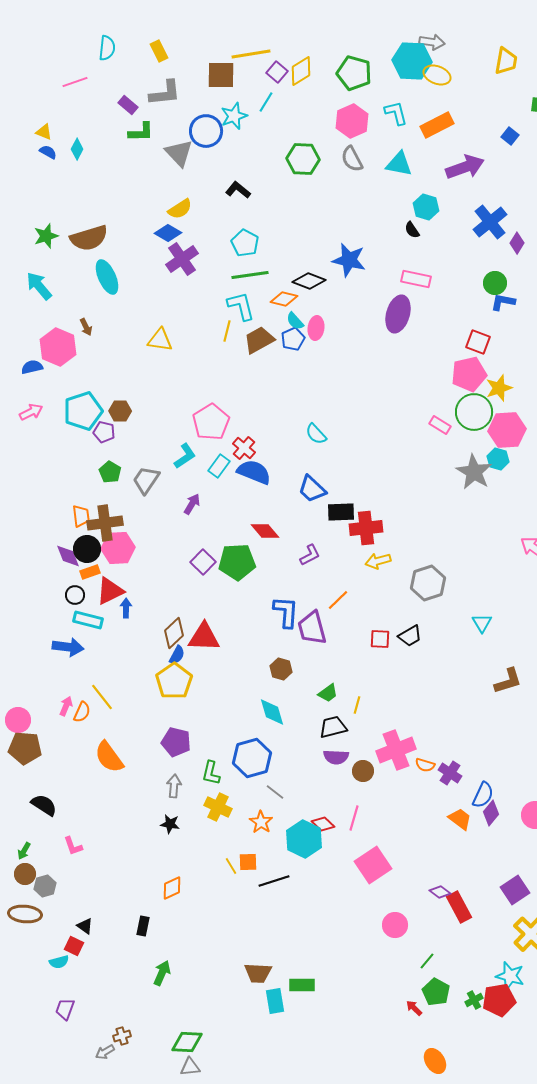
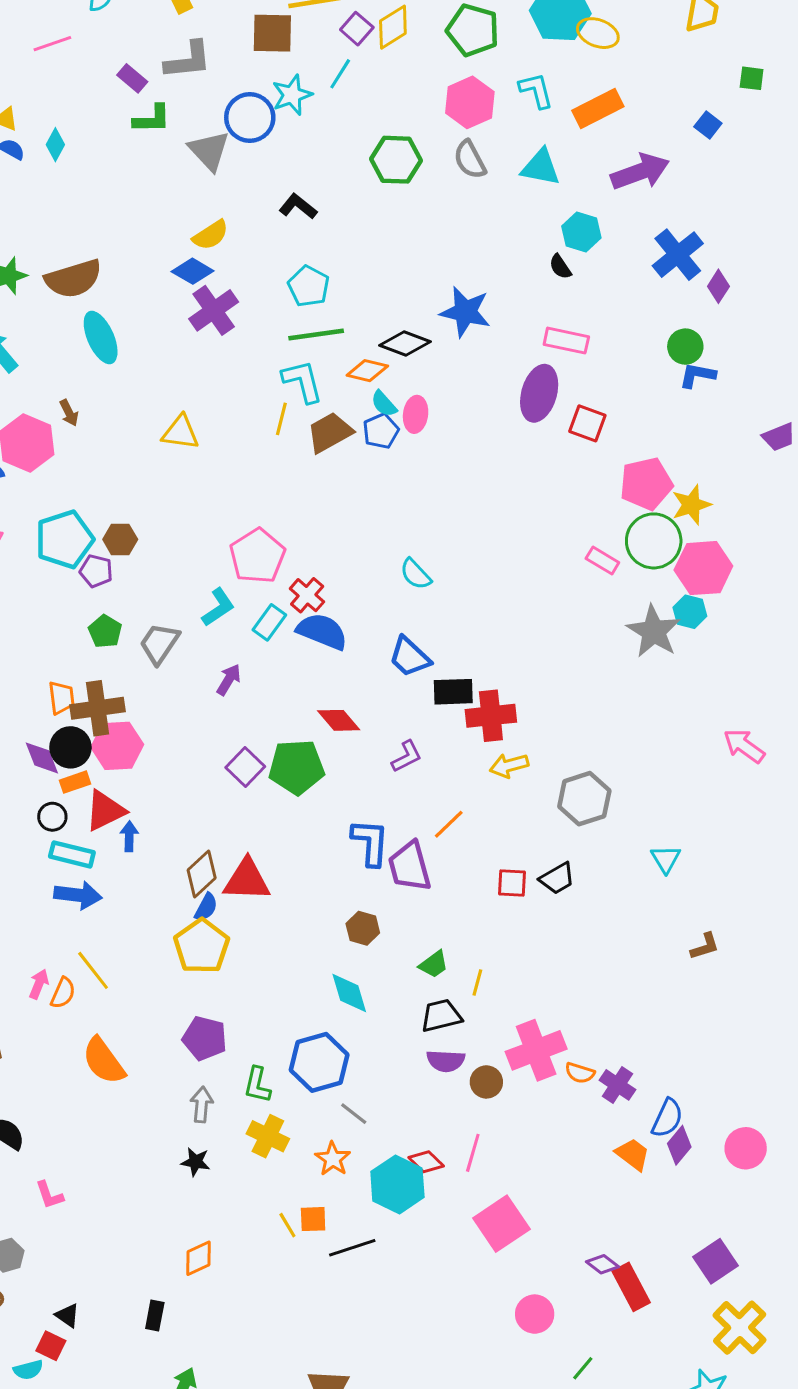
red square: (478, 342) -> (587, 423), moved
blue arrow: (68, 647) -> (78, 895), moved
brown L-shape: (508, 681) -> (705, 946), size x0.7

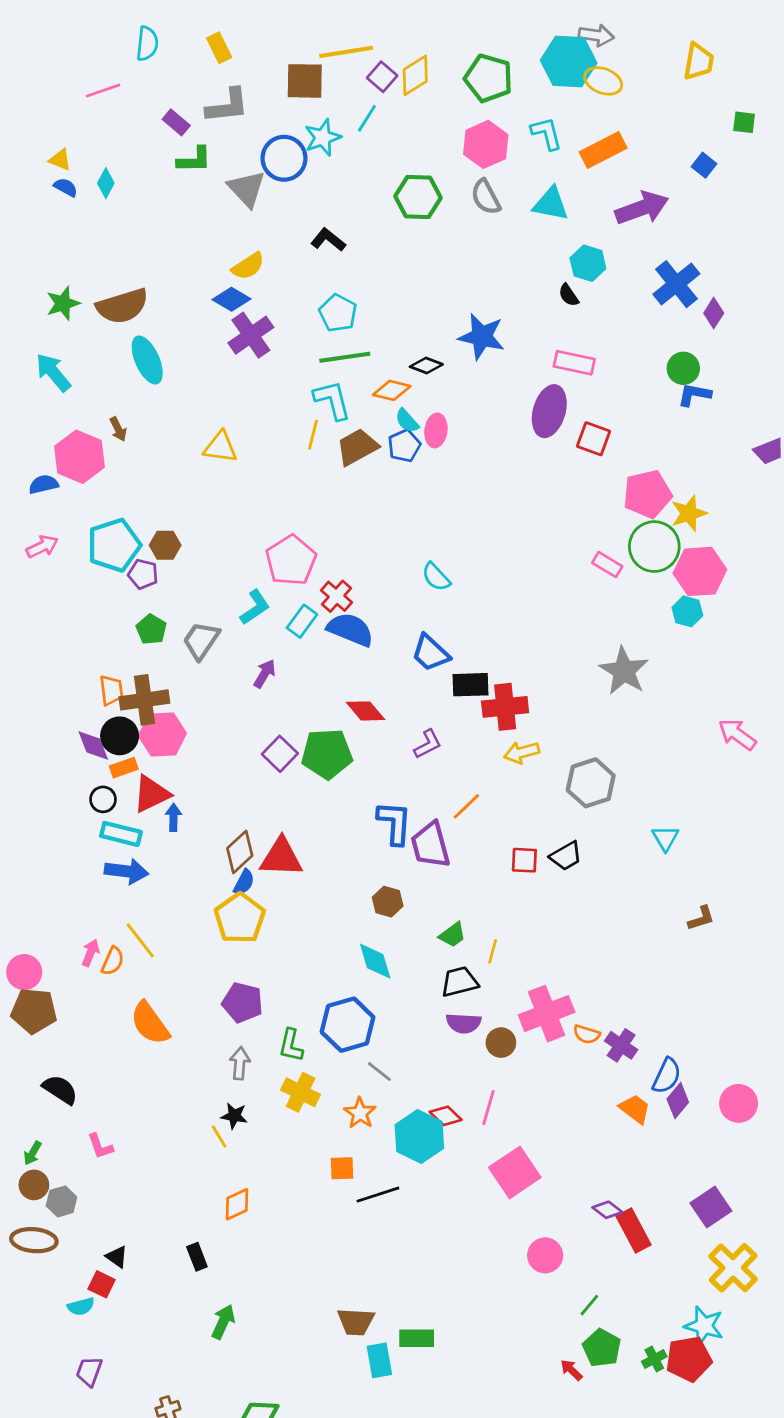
black diamond: (405, 344) -> (426, 366), size x0.7
gray star: (654, 631) -> (624, 671), moved
yellow line: (287, 1225) -> (219, 1137), moved
black rectangle: (155, 1316) -> (197, 1257), turned -32

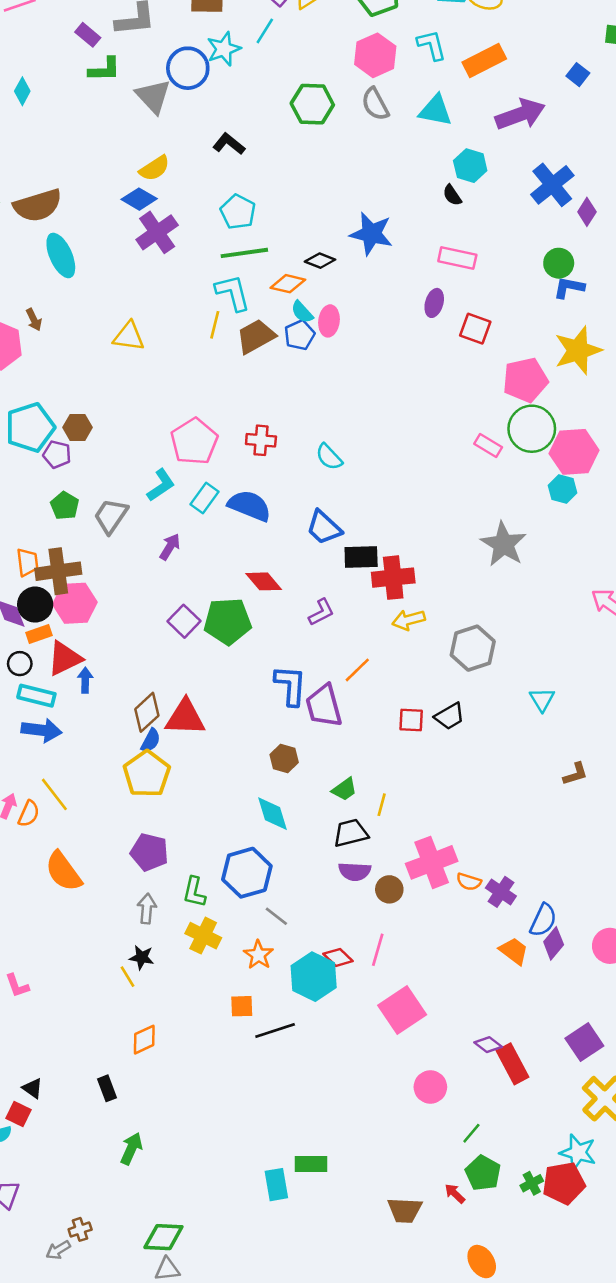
purple ellipse: (549, 411) -> (434, 303), size x0.6
yellow star: (689, 513) -> (578, 350), moved, size x1.4
red cross: (336, 596) -> (261, 440), moved, turned -36
brown trapezoid: (356, 1322) -> (405, 1210), moved

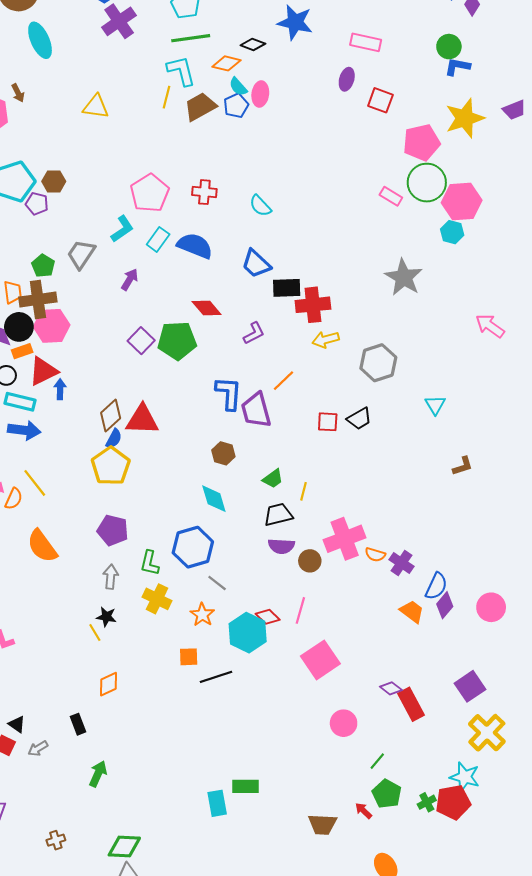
green pentagon: (65, 506) -> (43, 266), moved
gray arrow: (58, 1250) -> (38, 748), moved

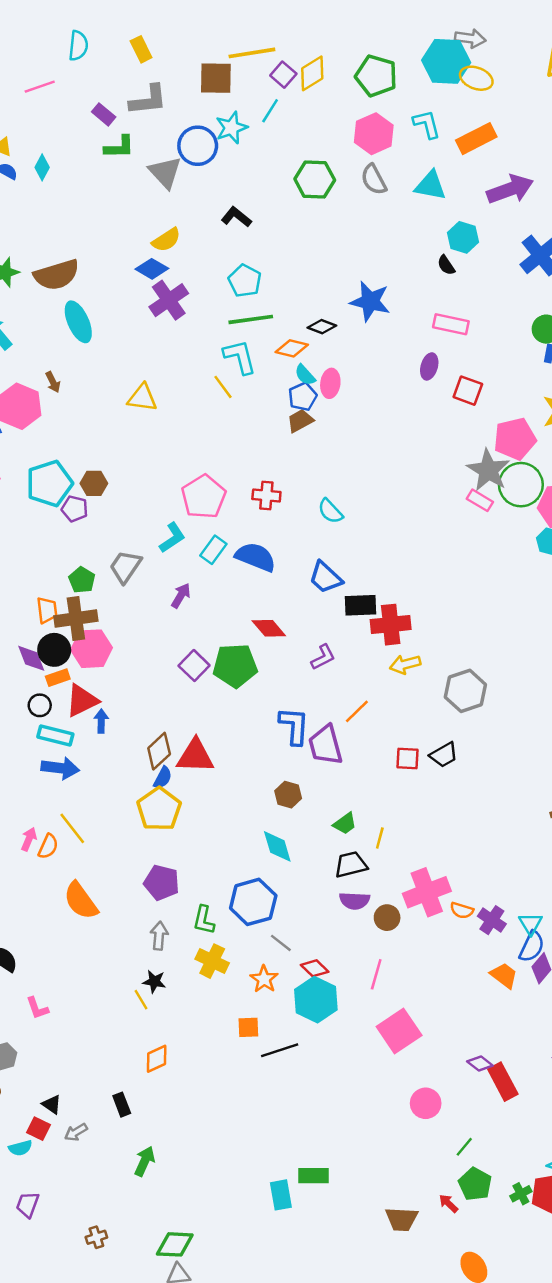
yellow line: (166, 97) -> (223, 387), turned -50
brown trapezoid: (200, 107) -> (300, 421), moved, size x0.7
gray star: (404, 277) -> (488, 470), moved
cyan triangle: (435, 405) -> (531, 924), moved
red diamond: (268, 617) -> (315, 968), moved

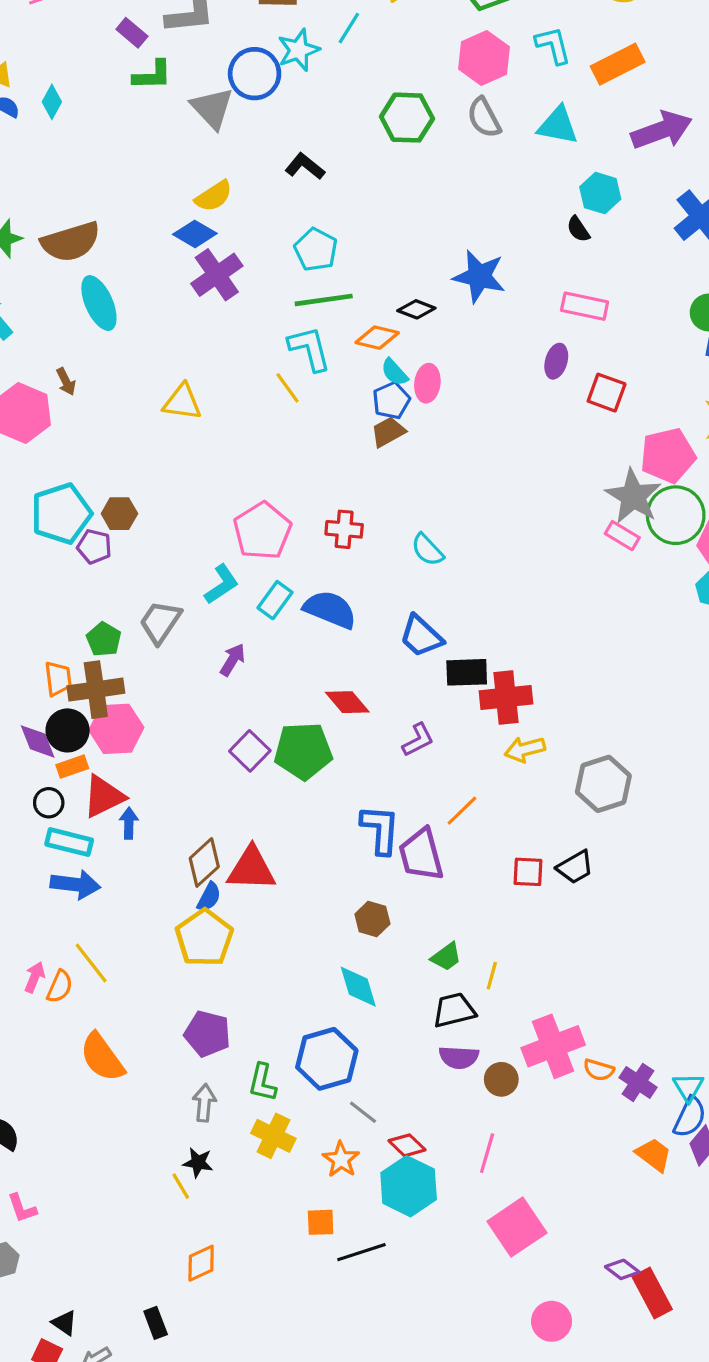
pink L-shape: (37, 1008) -> (22, 1208), moved

